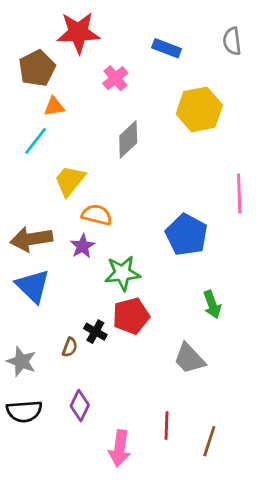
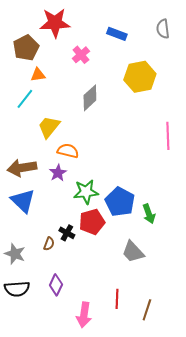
blue pentagon: (187, 235) -> (120, 202), moved

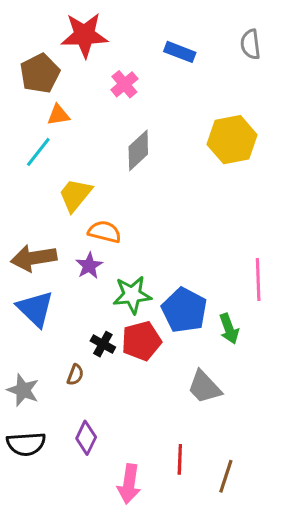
yellow hexagon: (140, 77) -> (232, 140), moved
pink line: (168, 136) -> (258, 279), moved
black cross: (67, 233) -> (103, 344), moved

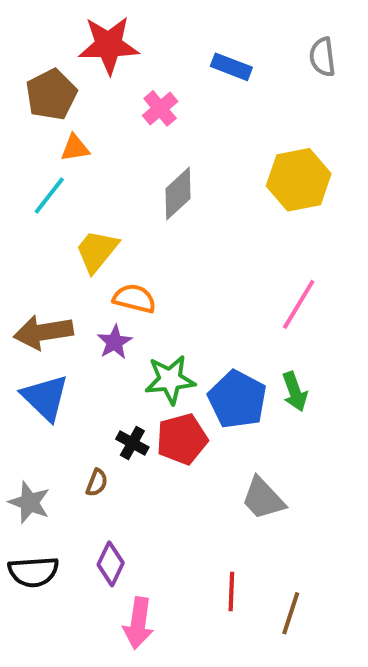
pink line: (258, 279) -> (299, 304), moved, turned 33
green arrow: (229, 329) -> (295, 392), moved
pink arrow: (129, 484) -> (138, 623), moved

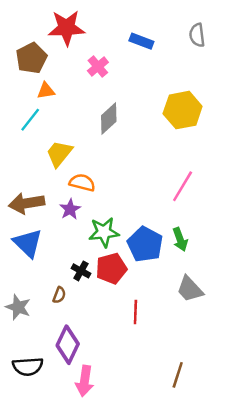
gray trapezoid: (263, 498) -> (190, 289), moved
purple diamond: (111, 564) -> (68, 345), size x1.4
black semicircle: (33, 572) -> (28, 366), moved
red line: (231, 592) -> (135, 312), moved

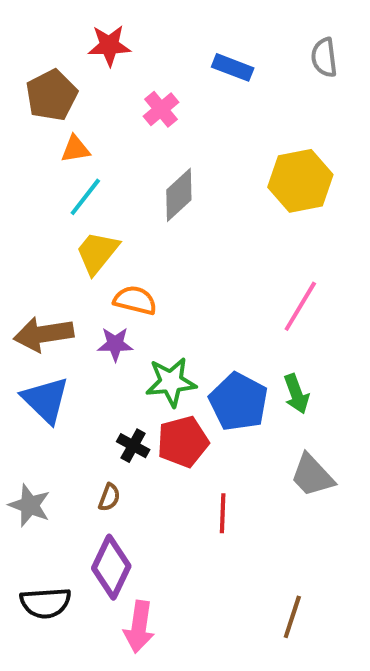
red star: (66, 28) -> (109, 45), size x0.7
cyan line: (30, 120) -> (85, 197), moved
purple star: (70, 209) -> (115, 344), turned 30
brown semicircle: (59, 295) -> (109, 497), moved

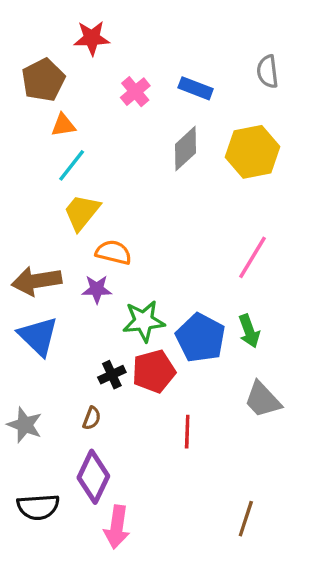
gray semicircle: (324, 57) -> (268, 72), moved
blue rectangle: (233, 67) -> (196, 88), moved
gray diamond: (179, 195) -> (186, 149), moved
black cross: (133, 446) -> (112, 375), turned 36

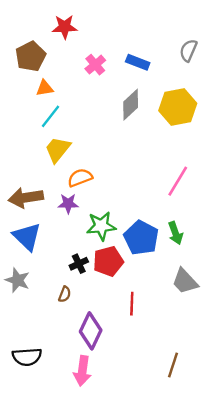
gray semicircle: (268, 72) -> (188, 50), turned 30
orange semicircle: (114, 252) -> (80, 178), turned -35
gray star: (25, 425) -> (18, 280), moved
purple diamond: (93, 477) -> (91, 331), moved

